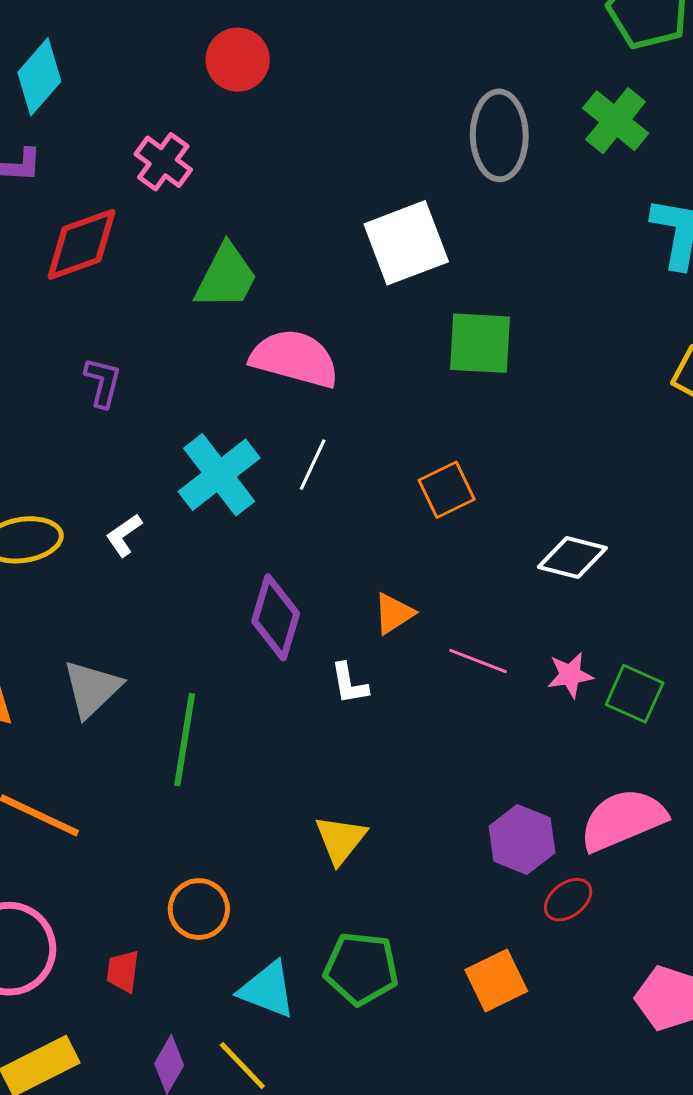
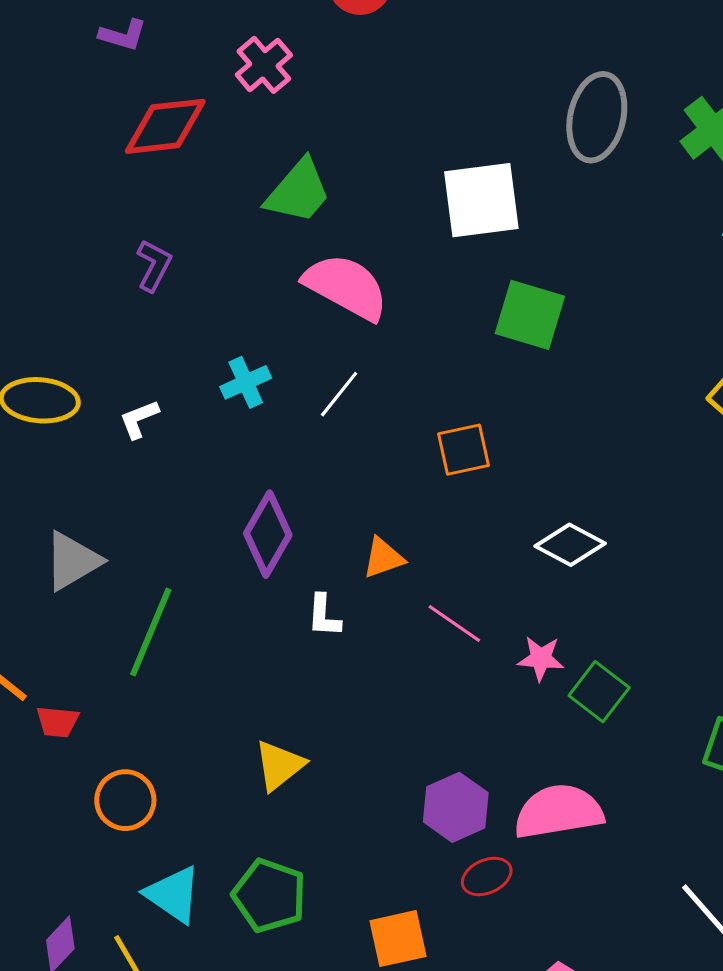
cyan cross: (219, 475) -> (246, 382), size x0.6
red trapezoid: (123, 971) -> (57, 722), moved, turned -105

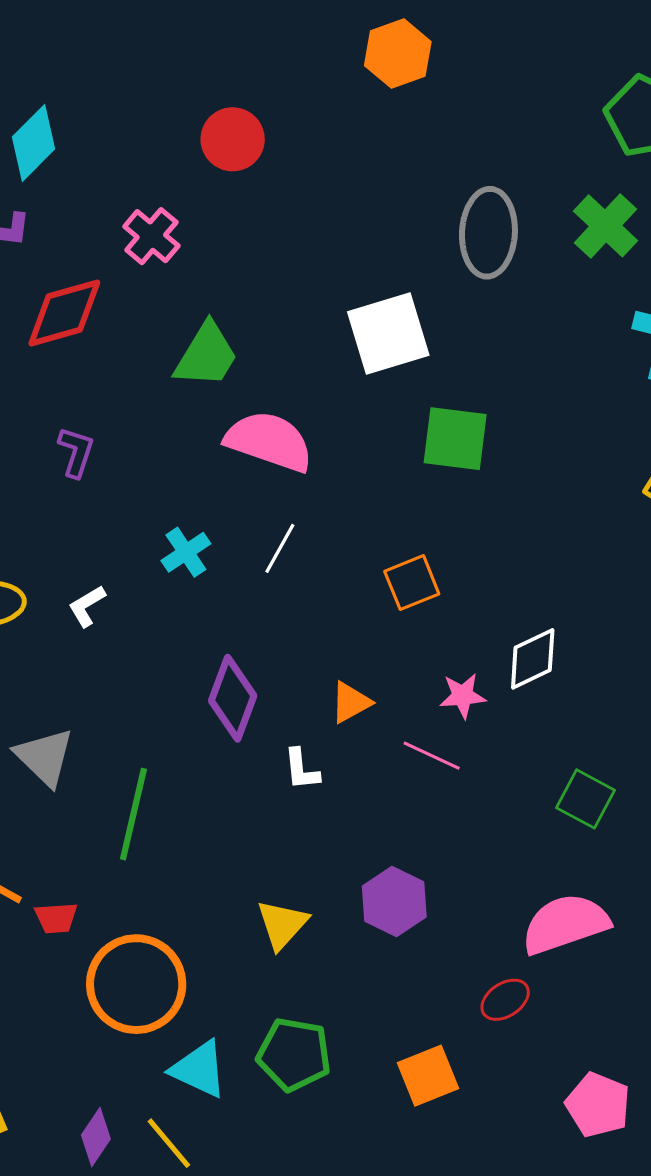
white diamond: (570, 545) -> (533, 659), turned -44
gray triangle: (72, 561) -> (45, 757), turned -36
pink star: (541, 658) -> (463, 696), moved
orange circle: (125, 800) -> (136, 984), size x1.6
purple hexagon: (456, 807) -> (394, 902), moved

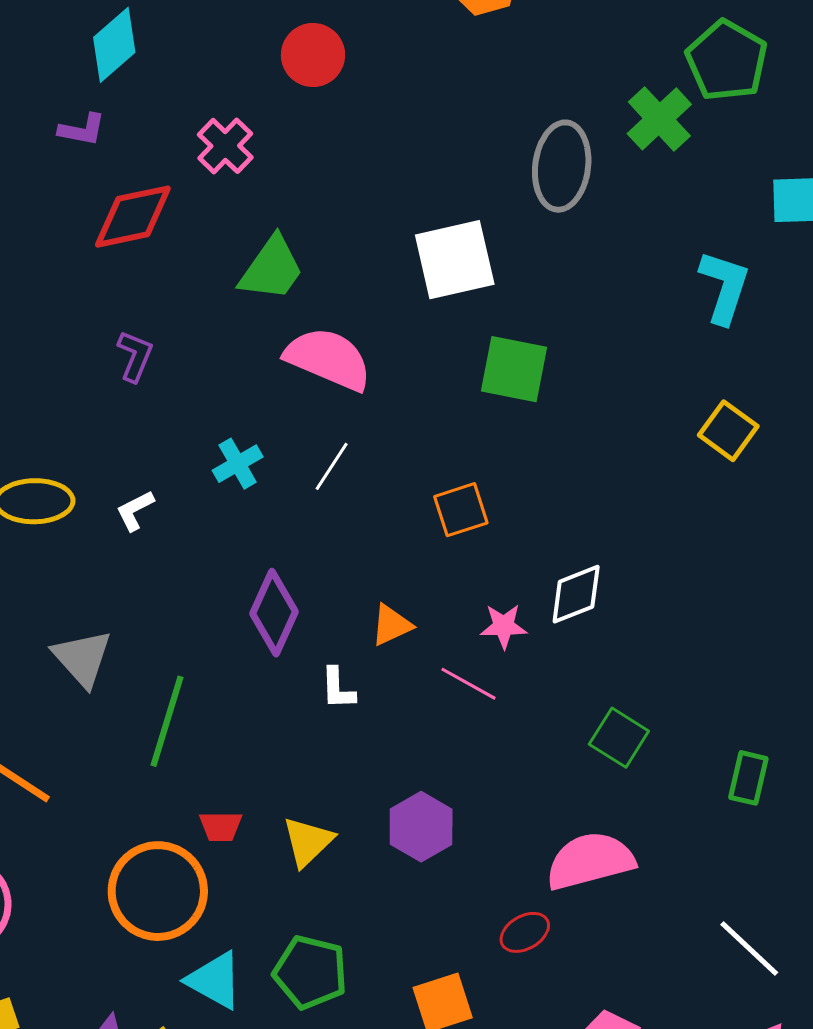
green cross: (605, 226) -> (659, 119), moved
red trapezoid: (56, 918) -> (221, 826), moved

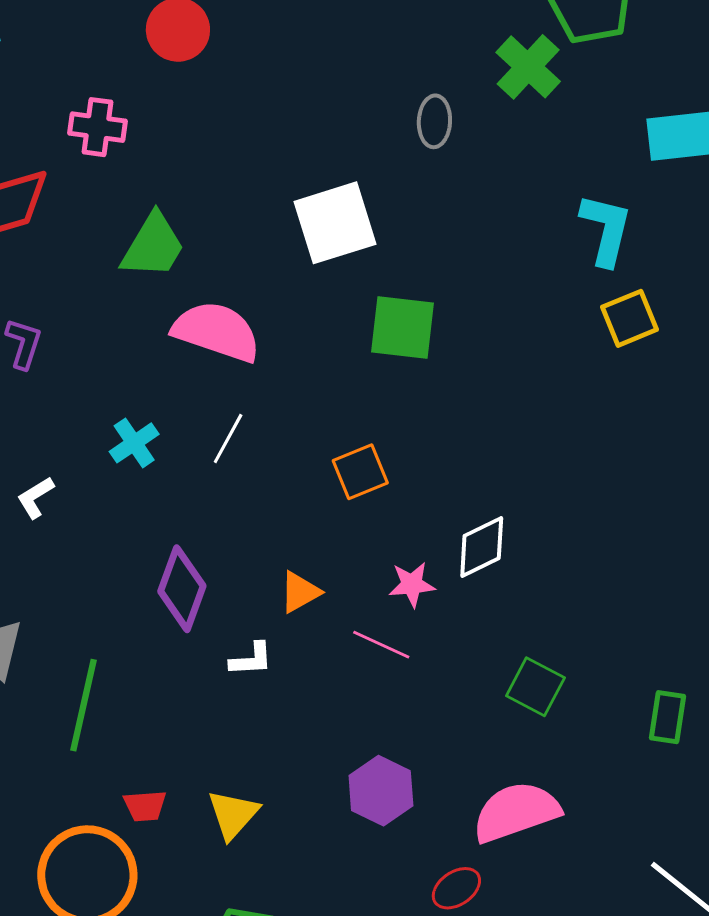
pink cross: (225, 146) -> (97, 127), turned -32
gray ellipse: (562, 166) -> (434, 121), size x0.6
yellow square: (728, 431) -> (629, 318), moved, turned 36
white L-shape: (338, 688) -> (251, 659), turned -87
purple hexagon: (421, 827) -> (381, 791), moved

